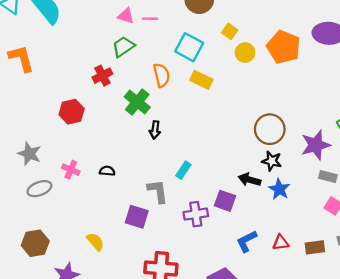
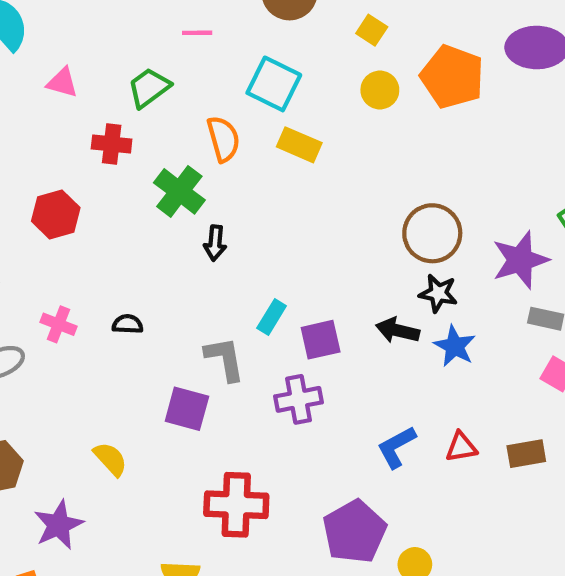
pink triangle: (126, 16) -> (62, 82), moved
yellow square: (230, 31) -> (372, 30), moved
red cross: (102, 76) -> (112, 144), turned 36
purple square: (225, 201) -> (321, 340), moved, turned -30

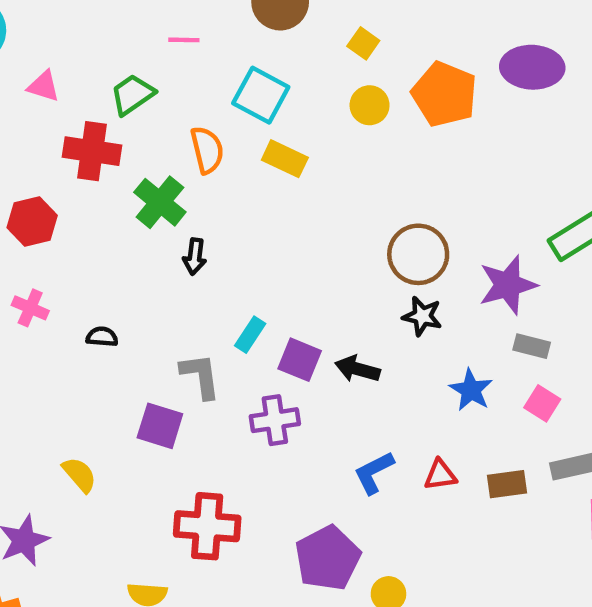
red cross: (112, 144) -> (92, 151), size x1.4
pink cross: (59, 324) -> (30, 308), moved
black arrow: (398, 330) -> (357, 369), moved
purple square: (321, 340) -> (300, 360), turned 33
blue star: (455, 346) -> (471, 390), moved

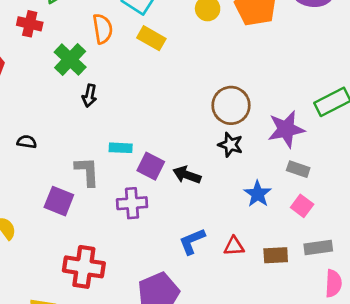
red cross: (92, 151) -> (30, 24), size x0.7
cyan rectangle: (250, 335) -> (121, 148), turned 55

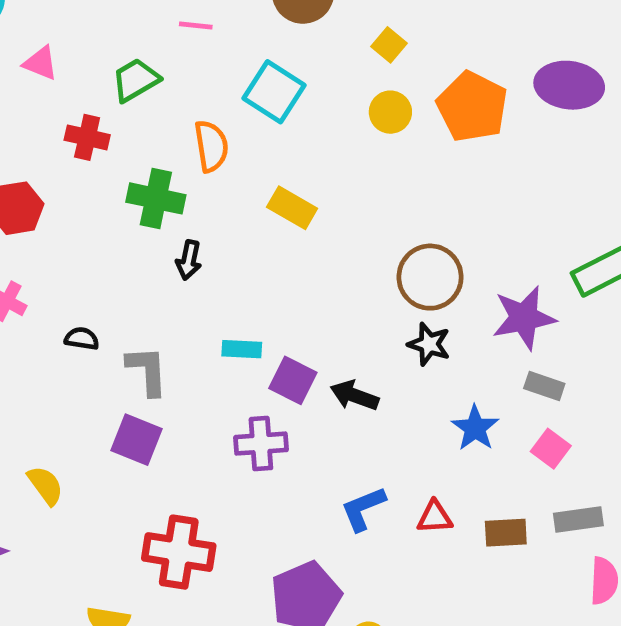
yellow rectangle: (151, 38) -> (292, 208), moved
green cross: (70, 60) -> (156, 198), turned -32
gray L-shape: (87, 171) -> (147, 371), moved

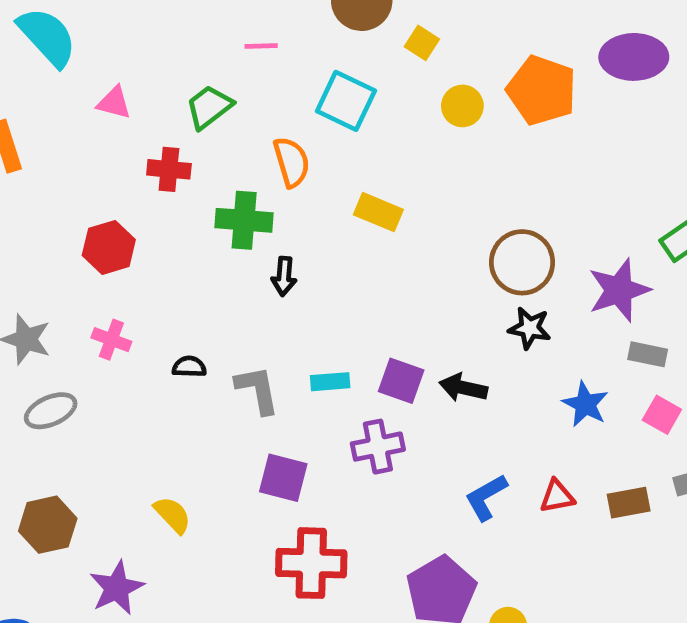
yellow square: (389, 45) -> (422, 43), moved
cyan rectangle: (242, 349) -> (330, 382), moved
purple square: (136, 440) -> (283, 478), moved

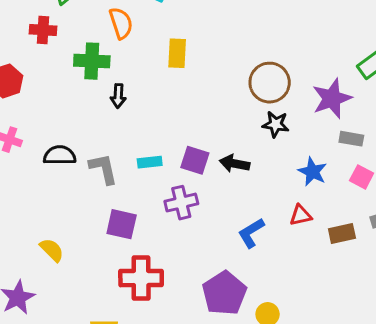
yellow rectangle: (378, 212) -> (177, 53), turned 72
black semicircle: (189, 367) -> (60, 155), size x1.5
red triangle: (557, 496) -> (301, 215), moved

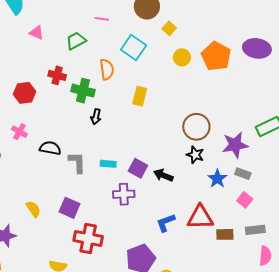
red cross: (43, 30) -> (57, 75), moved
blue star: (313, 172) -> (217, 179), moved
red triangle: (301, 215) -> (200, 217), size x1.8
purple square: (122, 224) -> (70, 208), moved

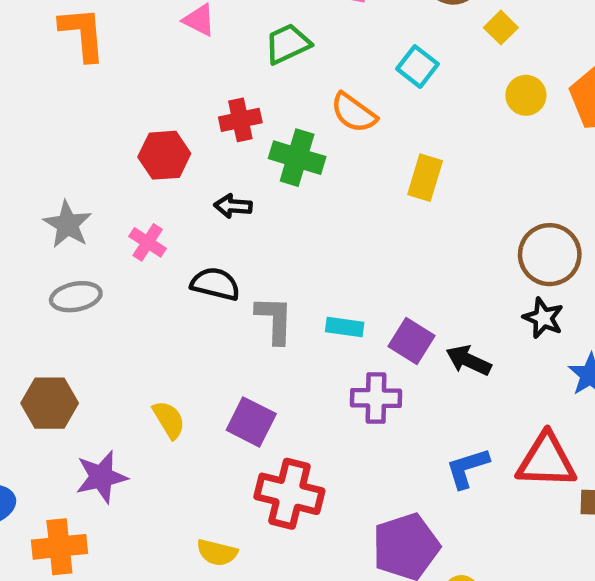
cyan square: (134, 47) -> (418, 66), size x0.7
orange semicircle: (107, 69) -> (354, 113), turned 130
red cross: (57, 75) -> (240, 120), turned -30
black arrow: (96, 117) -> (233, 206), moved, turned 77

